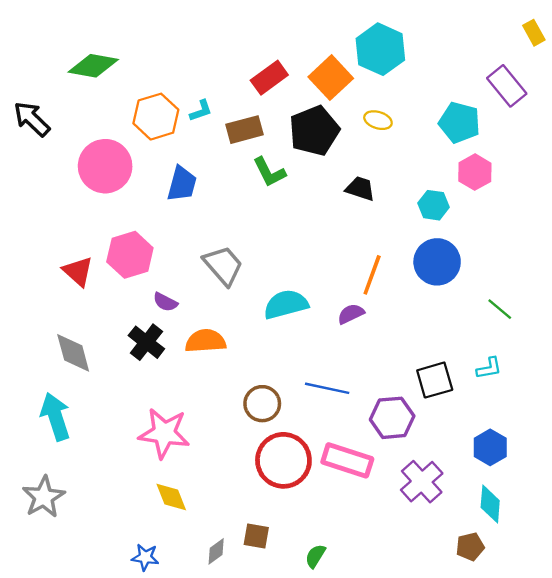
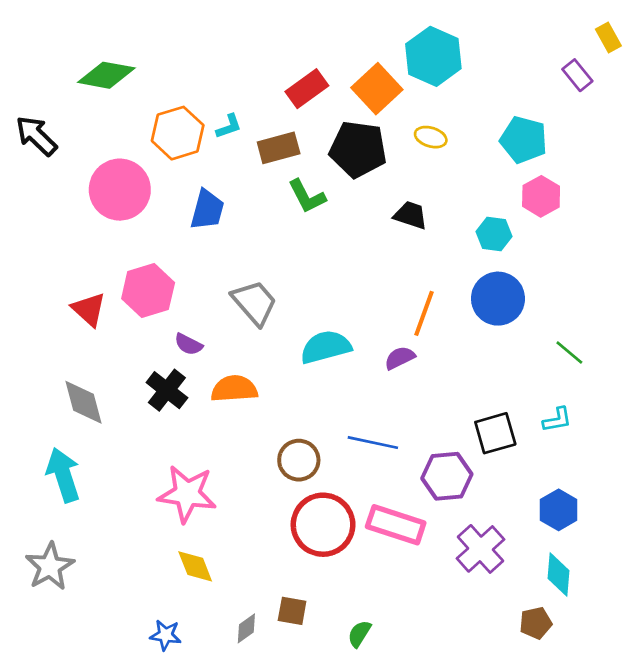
purple rectangle: (507, 86) -> (577, 75), moved, size x0.7
black pentagon: (314, 131) -> (358, 149), turned 30

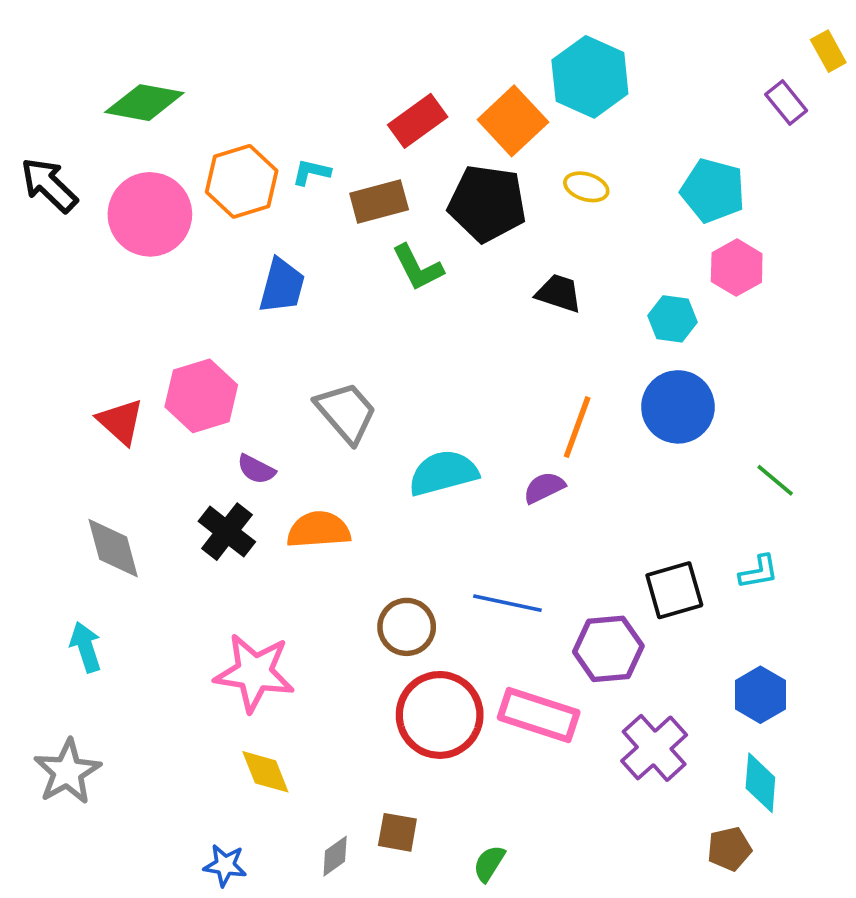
cyan L-shape: (229, 126) -> (311, 172), turned -148
pink circle: (120, 190) -> (150, 214), moved
cyan arrow: (63, 475) -> (86, 647), size x0.7

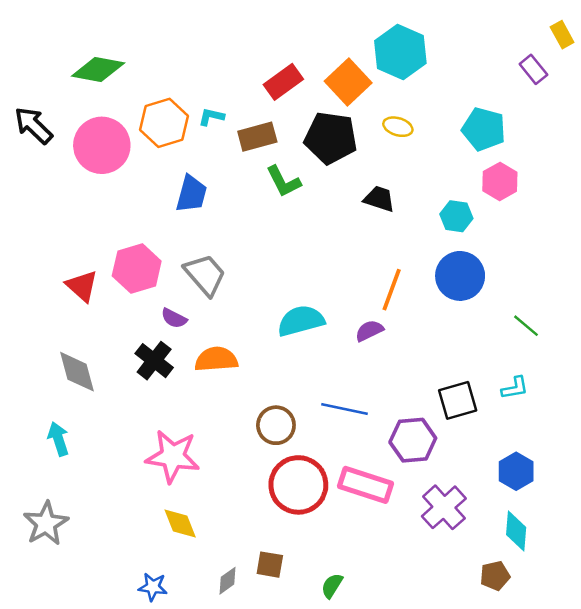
gray trapezoid: (346, 412) -> (205, 275), moved

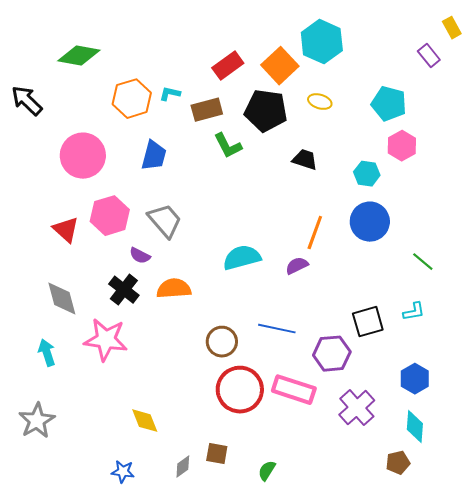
pink circle: (102, 145) -> (83, 156), moved
pink star: (173, 456) -> (106, 340), moved

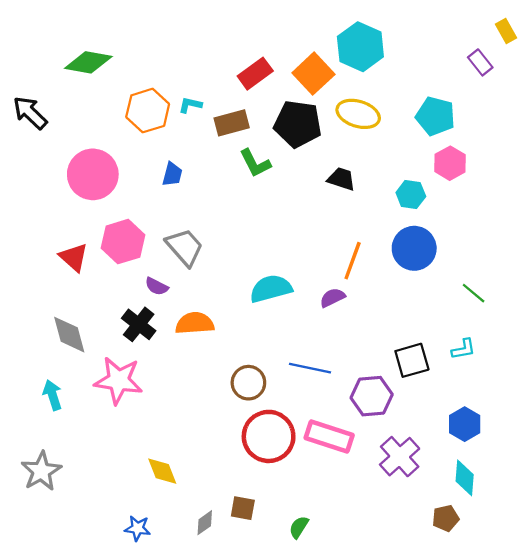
yellow ellipse: (320, 102) -> (358, 114), size x1.6
blue trapezoid: (154, 156) -> (172, 174), size x0.7

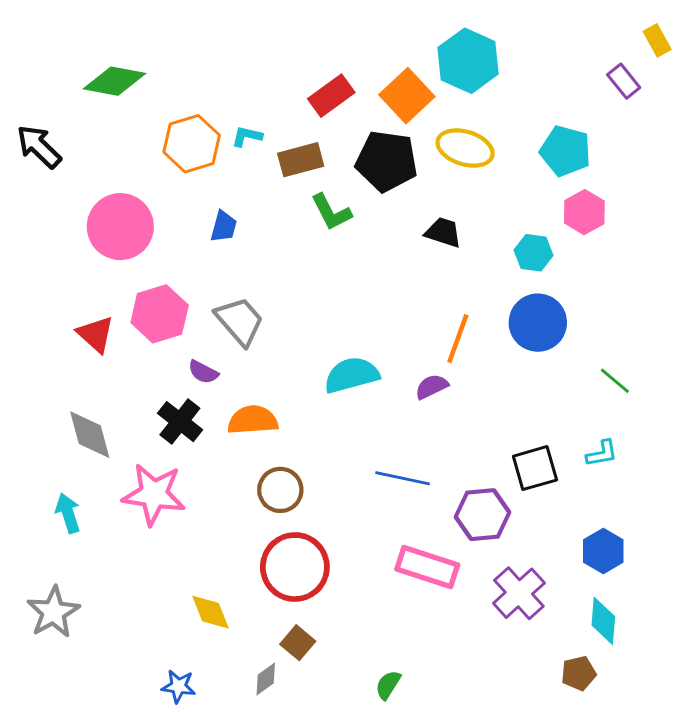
brown circle: (248, 383) -> (280, 490), moved
red circle: (269, 436) -> (295, 567), moved
brown square: (243, 508) -> (298, 643), moved, turned 30

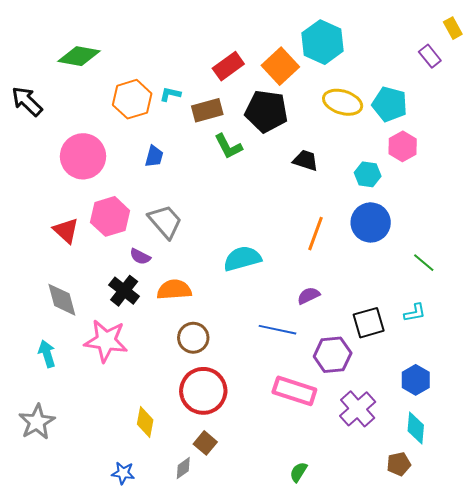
yellow ellipse: (465, 148) -> (343, 102), moved
purple semicircle: (432, 387) -> (308, 296), moved
yellow diamond: (211, 612) -> (145, 422), turned 32
green semicircle: (388, 685) -> (298, 472), moved

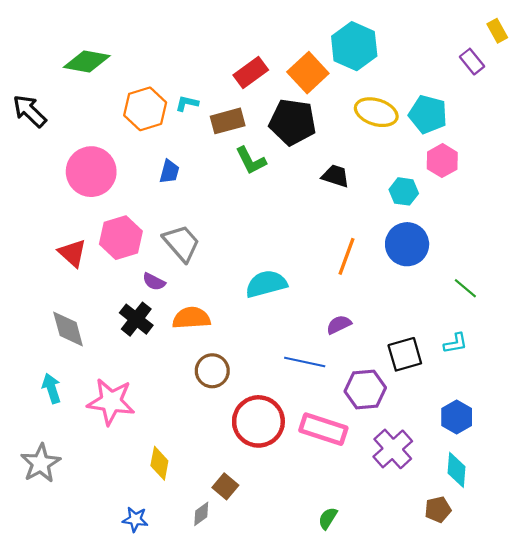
pink star: (106, 341) -> (111, 402), moved
red circle: (203, 391) -> (258, 421), moved

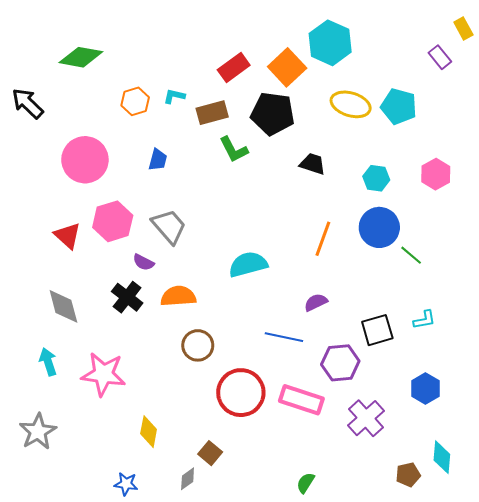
orange hexagon: (145, 109) -> (135, 101), size x0.7
pink hexagon: (442, 161) -> (436, 174), moved
green line: (465, 288) -> (411, 255), moved
cyan diamond: (457, 470) -> (442, 457), moved

